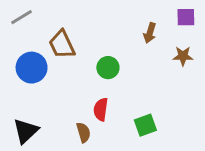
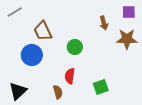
brown arrow: (150, 33) -> (104, 23), turned -32
brown star: (183, 56) -> (127, 39), size x1.5
blue circle: (32, 68) -> (32, 55), moved

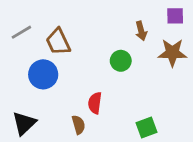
gray line: (15, 12) -> (21, 32), moved
green circle: (75, 47) -> (121, 61), moved
green square: (101, 87) -> (147, 127), moved

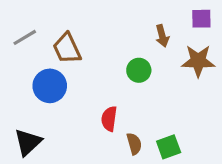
brown semicircle: (79, 125) -> (134, 144), moved

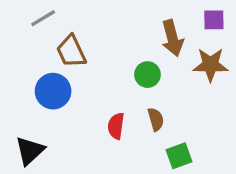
brown arrow: (162, 36) -> (172, 38), size x1.5
gray line: (25, 37) -> (43, 18), moved
brown semicircle: (134, 144) -> (156, 119), moved

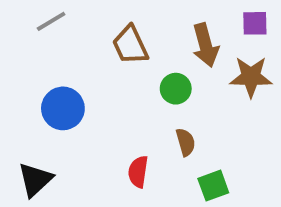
brown trapezoid: (71, 51) -> (130, 45), moved
red semicircle: (116, 126) -> (138, 172), moved

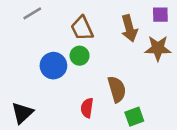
green circle: (176, 89) -> (80, 56), moved
blue circle: (63, 108) -> (53, 66), moved
brown semicircle: (186, 142) -> (117, 89), size x1.5

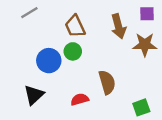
red semicircle: (87, 108) -> (80, 99), turned 66
black triangle: (22, 113) -> (34, 95), moved
green square: (134, 117) -> (141, 107), moved

